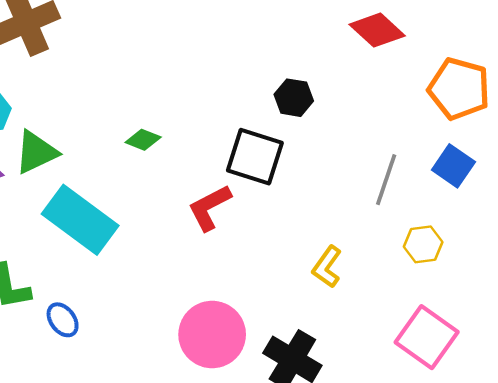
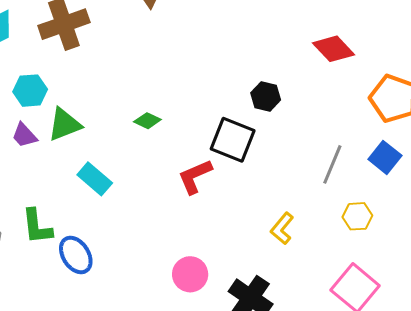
cyan rectangle: (80, 220) -> (95, 179), size x0.6
blue ellipse: (63, 320) -> (76, 255), size x1.4
pink circle: (212, 335) -> (190, 274), size x0.7

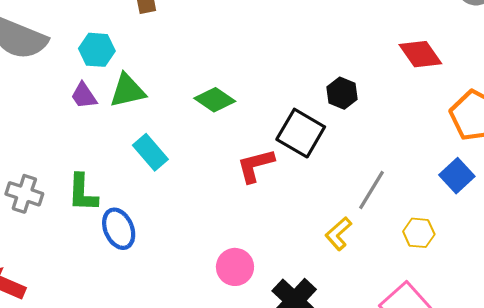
green diamond: (147, 121) -> (215, 100), size x1.4
gray line: (332, 164) -> (372, 190), moved

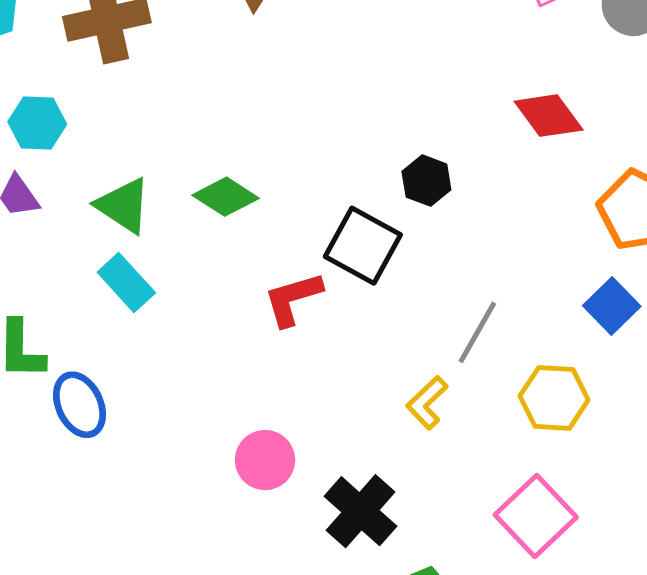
green triangle: (127, 91) -> (123, 206), moved, turned 48
yellow hexagon: (419, 233) -> (554, 398), size x1.4

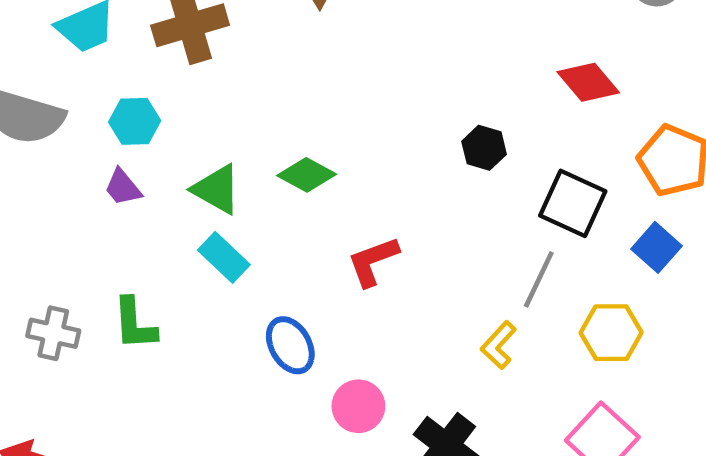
black square: (363, 246) -> (573, 203), moved
blue ellipse: (79, 405) -> (290, 345), moved

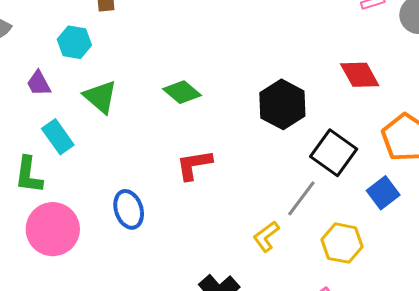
cyan hexagon: (135, 121) -> (74, 42), moved
black hexagon: (484, 148) -> (282, 104), size x1.6
green diamond: (307, 175) -> (182, 92), moved
cyan rectangle: (224, 257) -> (58, 137), moved
pink circle: (358, 406) -> (53, 229), moved, size x1.5

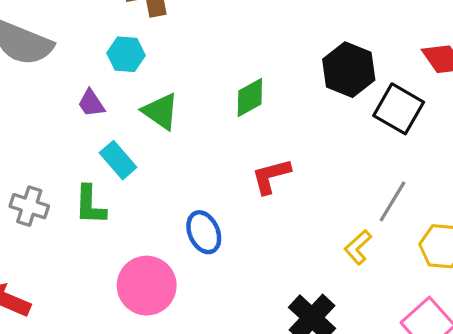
green diamond: (182, 92) -> (250, 97), turned -63
black hexagon: (282, 104) -> (349, 70), moved
black square: (334, 153) -> (399, 109), moved
pink circle: (53, 229) -> (147, 286), moved

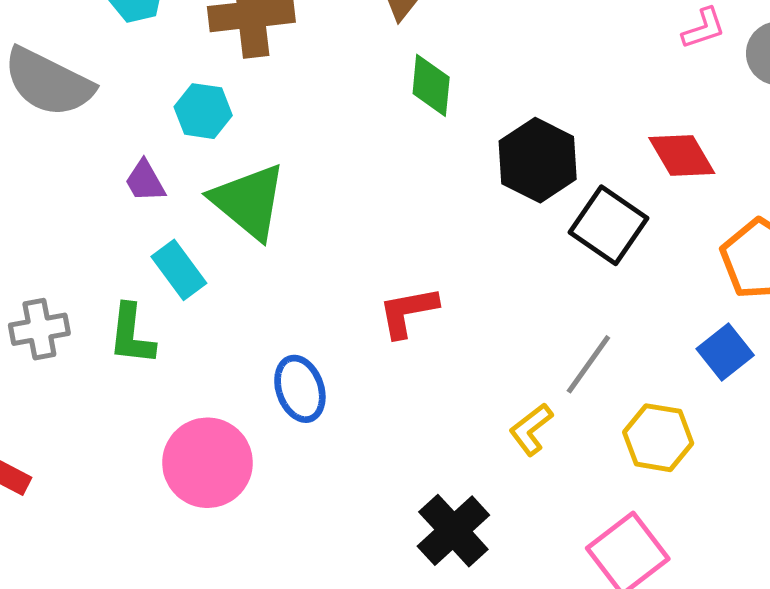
green diamond: (250, 97) -> (431, 85), moved, turned -60
green triangle: (161, 111) -> (249, 201), size x1.4
gray cross: (29, 206) -> (39, 329), turned -33

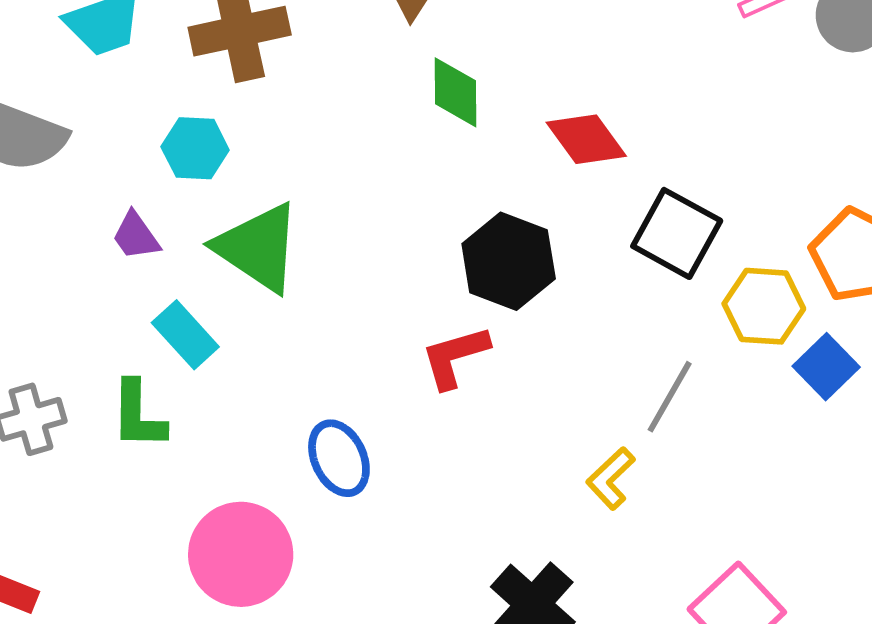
red diamond: (682, 155) -> (586, 139), moved
black hexagon: (538, 160) -> (509, 261), moved
yellow hexagon: (658, 438) -> (764, 306), moved

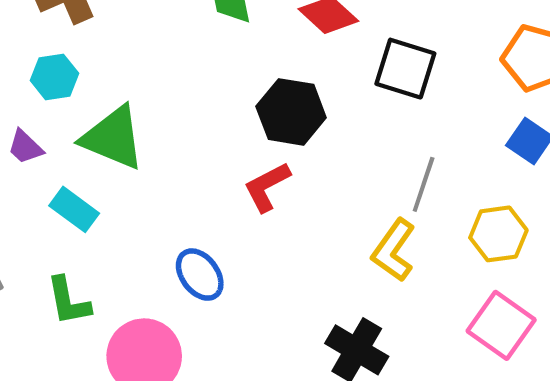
yellow hexagon: (764, 306) -> (498, 234), moved
green L-shape: (138, 415) -> (68, 301), moved
yellow L-shape: (611, 478) -> (394, 250), size x1.4

